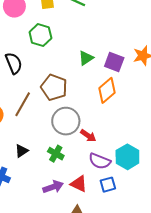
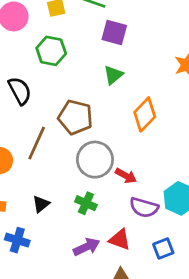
purple square: (114, 62) -> (114, 33), moved
blue square: (108, 185) -> (163, 249), moved

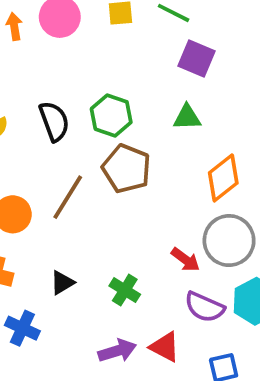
green hexagon: (51, 51) -> (111, 116), moved
green triangle: (113, 75) -> (187, 117), turned 30
gray circle: (95, 160) -> (229, 241), moved

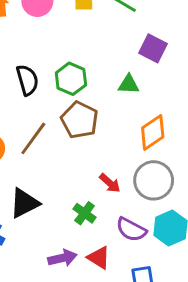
purple square: (196, 58) -> (153, 48), moved
red arrow: (185, 260) -> (110, 183), moved
black triangle: (62, 283) -> (24, 203), size x1.6
green cross: (125, 290) -> (85, 213), moved

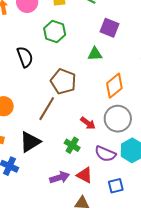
green hexagon: (71, 79) -> (55, 32), moved
brown line: (33, 138) -> (47, 109), moved

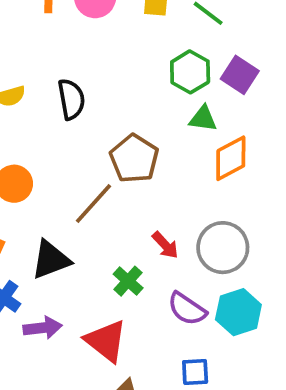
green hexagon: (55, 32) -> (190, 72), moved
orange diamond: (114, 86) -> (231, 158), moved
red triangle: (85, 175) -> (106, 341), moved, size x1.4
purple arrow: (60, 177) -> (43, 328), moved

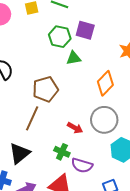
orange diamond: (231, 158) -> (105, 83), moved
brown pentagon: (134, 159) -> (45, 89), turned -30
purple semicircle: (187, 309) -> (82, 165), moved

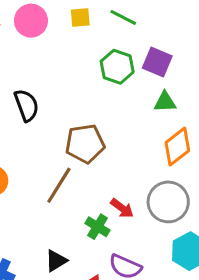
green triangle: (74, 58) -> (165, 102), moved
green cross: (62, 152) -> (97, 227), moved
black triangle: (20, 153) -> (56, 261), moved, size x0.7

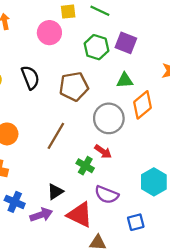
pink circle: (31, 21) -> (49, 33), moved
green triangle: (165, 102) -> (125, 80), moved
brown pentagon: (85, 144) -> (74, 86), moved
gray circle: (168, 202) -> (109, 118), moved

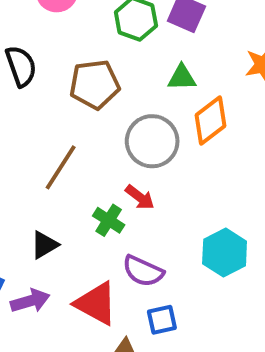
black triangle: (55, 192) -> (44, 245), moved
blue square: (136, 222) -> (162, 320), moved

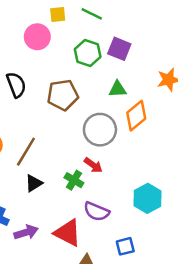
brown line: (61, 167) -> (26, 152), moved
black triangle: (44, 245) -> (34, 183), moved
blue square: (162, 320) -> (125, 246), moved

